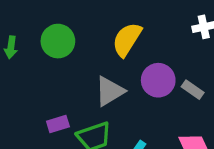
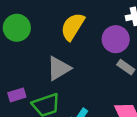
purple circle: (158, 80) -> (116, 39), moved

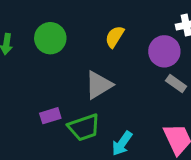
yellow semicircle: (73, 27) -> (115, 37), size x0.7

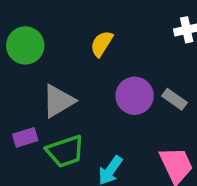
purple circle: (164, 51) -> (135, 96), moved
gray triangle: (99, 85) -> (58, 101), moved

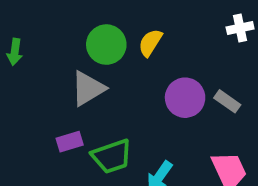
green circle: (25, 45) -> (106, 45), moved
gray triangle: (58, 101) -> (88, 89), moved

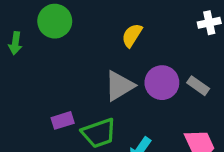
green circle: (106, 45) -> (55, 21), moved
gray triangle: (88, 89) -> (119, 86), moved

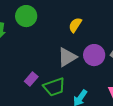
purple rectangle: (63, 120) -> (31, 79), turned -32

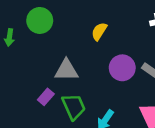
gray triangle: (67, 57) -> (66, 70), moved, turned 30
green trapezoid: (54, 87) -> (74, 107), turned -95

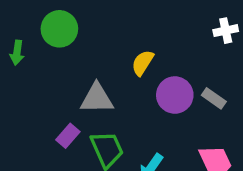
yellow semicircle: (99, 31) -> (143, 63), moved

